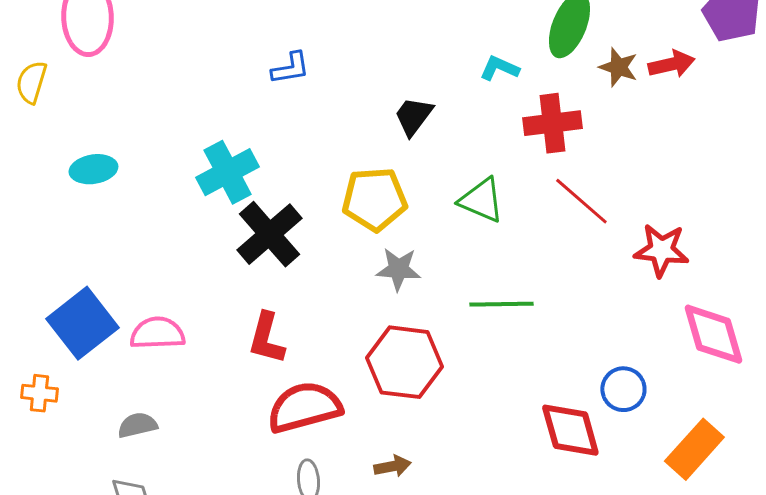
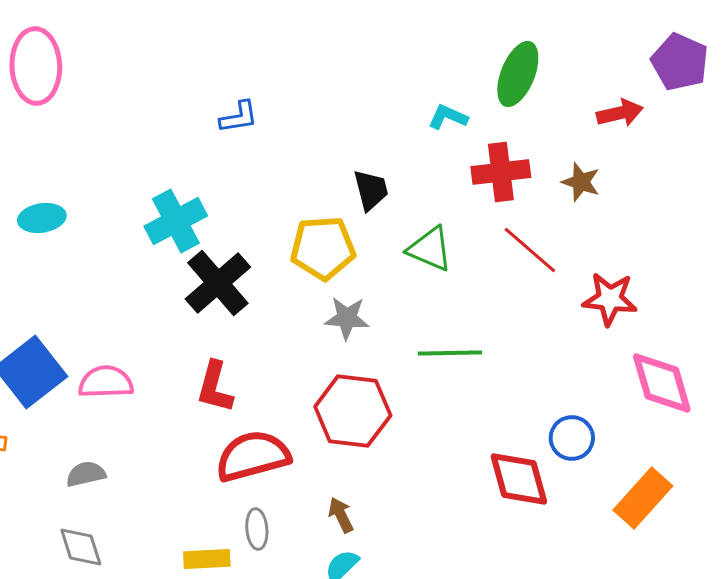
brown star: (618, 67) -> (581, 182), moved
black trapezoid: (413, 116) -> (371, 190), moved, turned 129
brown arrow: (392, 466) -> (341, 515), turned -105

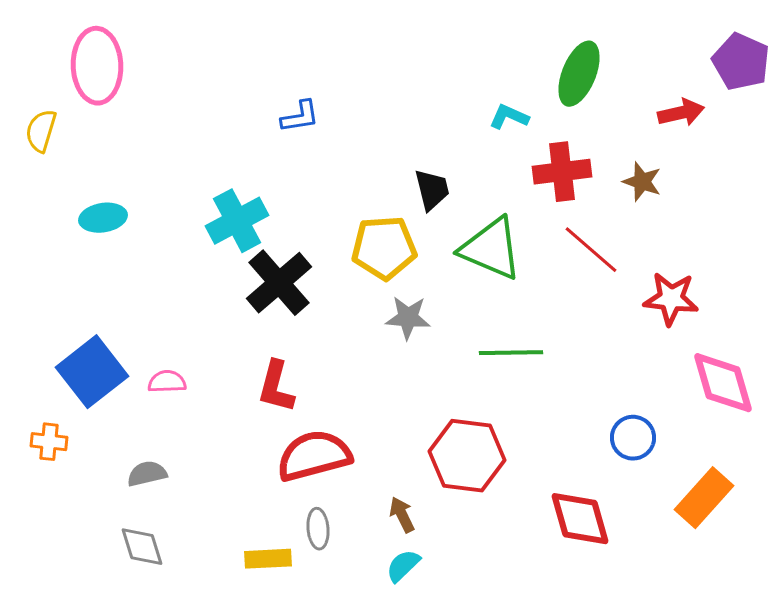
green triangle: (430, 249) -> (491, 249), size x1.4
pink semicircle: (106, 382) -> (167, 382), size x0.7
red hexagon: (353, 411) -> (467, 456), moved
red diamond: (519, 479) -> (580, 519), moved

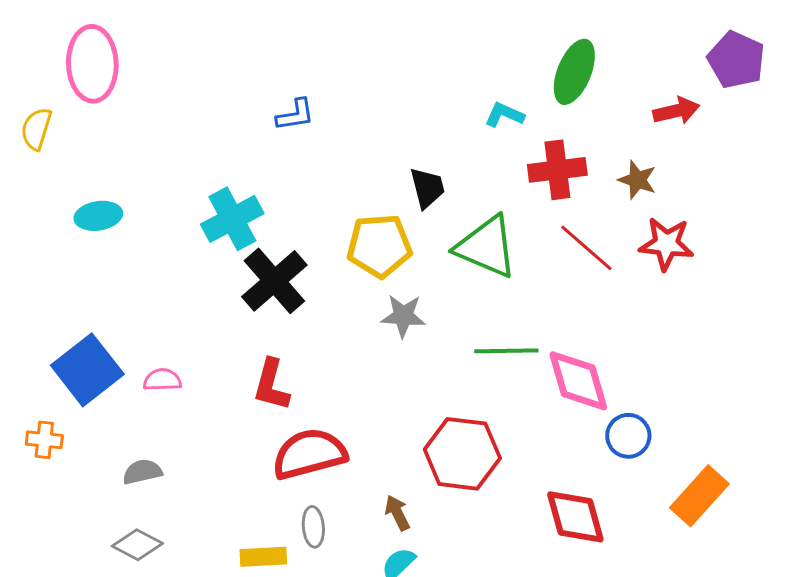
red star: (671, 299) -> (666, 244), moved
pink diamond: (723, 383) -> (578, 381), moved
gray diamond: (142, 547) -> (137, 545), turned -45

